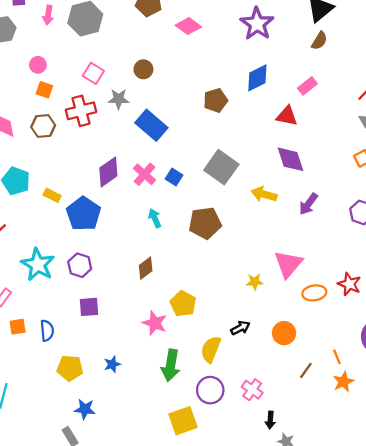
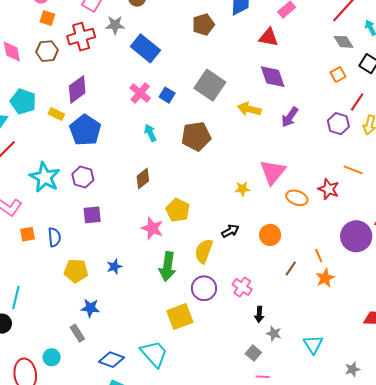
purple diamond: (108, 172) -> (77, 89), moved
orange ellipse: (314, 293) -> (297, 198), turned 30

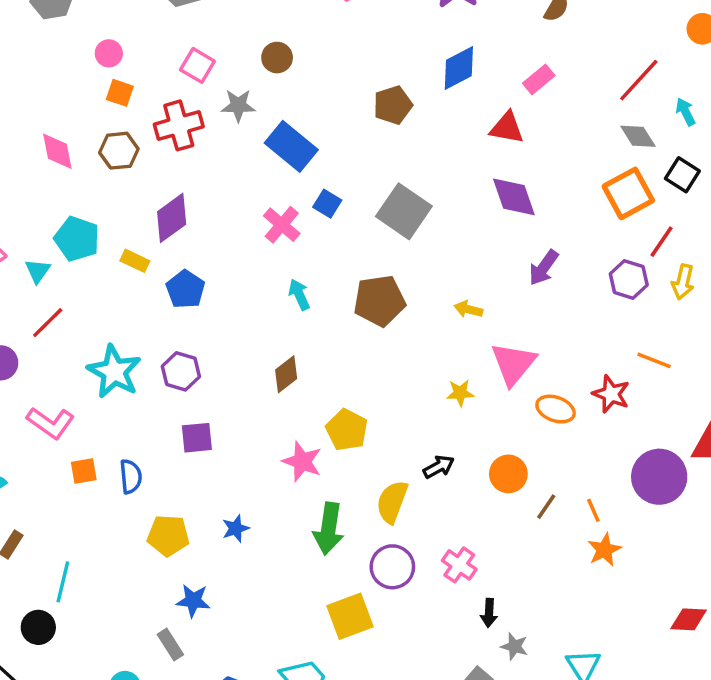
orange square: (338, 74) -> (628, 193), size x1.8
blue square: (167, 95) -> (327, 204), moved
yellow arrow: (249, 109) -> (468, 309), moved, size x0.7
blue pentagon: (85, 130) -> (185, 289), size x0.7
brown line: (291, 269) -> (546, 507), moved

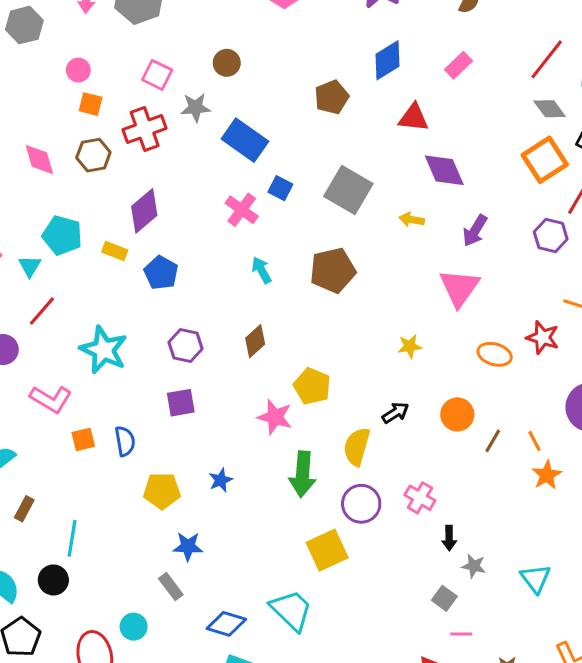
red triangle: (507, 128) -> (414, 118), moved
yellow arrow: (468, 309) -> (412, 220), moved
pink triangle: (513, 364) -> (459, 288), moved
purple hexagon: (181, 371) -> (186, 346), moved

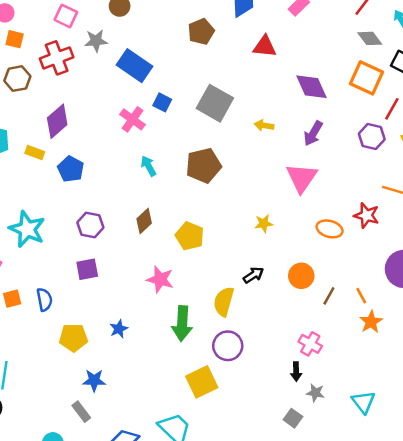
orange square: (545, 160) -> (367, 78), turned -32
purple diamond: (444, 170) -> (312, 87), moved
yellow pentagon: (312, 386) -> (190, 236), moved
pink cross: (420, 498) -> (310, 344), moved

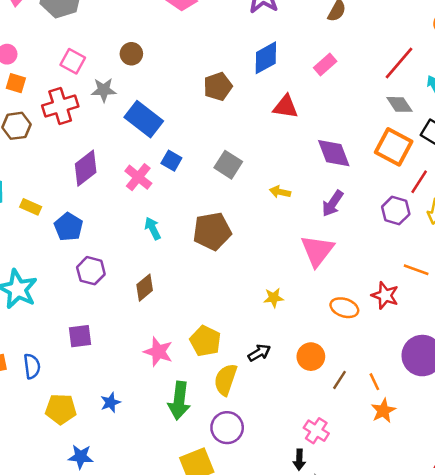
gray square: (215, 103) -> (228, 165), size x0.7
purple diamond: (57, 121) -> (86, 168), moved
purple hexagon: (90, 225) -> (91, 271), moved
yellow pentagon: (190, 236) -> (205, 341), moved

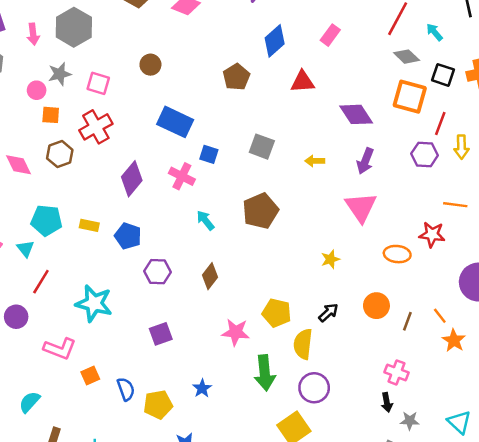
gray star: (104, 90) -> (60, 74), moved
blue semicircle: (32, 366) -> (126, 389), moved

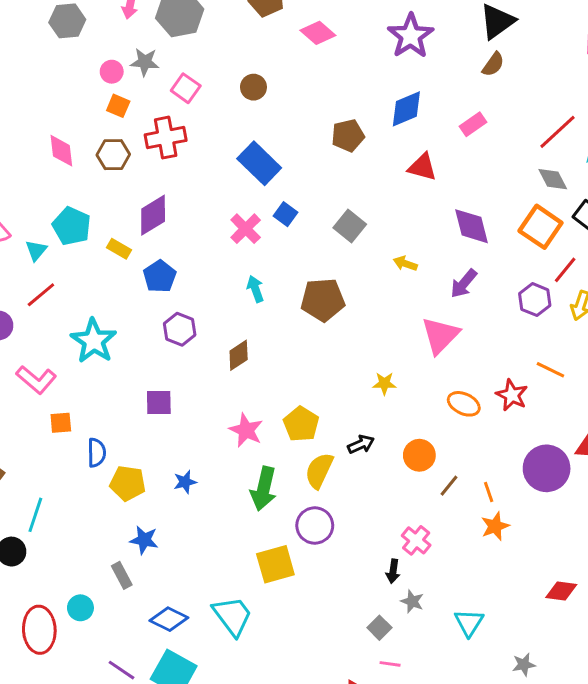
purple diamond: (132, 179) -> (153, 215), moved

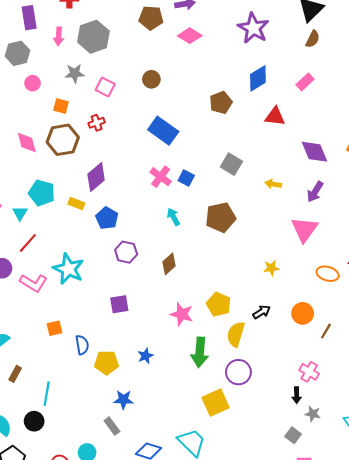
pink circle: (112, 72) -> (33, 83), moved
red cross: (166, 138) -> (97, 123), size x0.6
brown hexagon: (113, 155) -> (63, 140), size x1.4
blue square: (286, 214) -> (186, 178), moved
pink L-shape: (36, 380) -> (34, 283), moved

